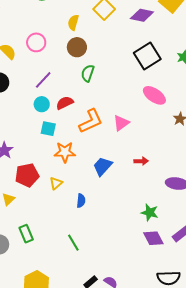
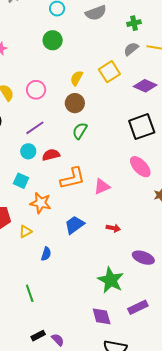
cyan square: (48, 129) -> (21, 181), moved
green star: (150, 213) -> (111, 280), size x1.5
purple diamond: (153, 238) -> (102, 316), moved

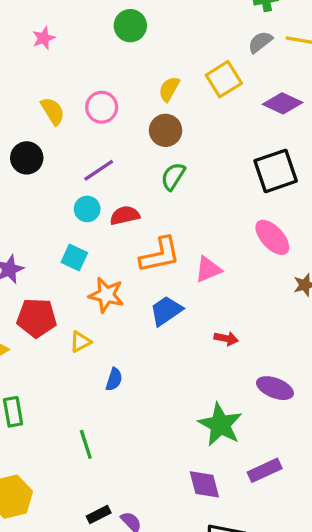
blue trapezoid: (74, 225) -> (166, 311), moved

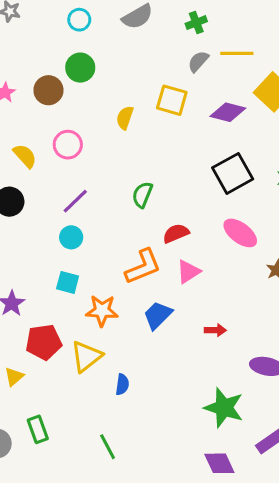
yellow square: (224, 79) -> (172, 100), turned -32
brown circle: (166, 130) -> (48, 90), moved
red semicircle: (125, 215) -> (176, 233), moved
yellow triangle: (80, 342) -> (86, 356), size x1.6

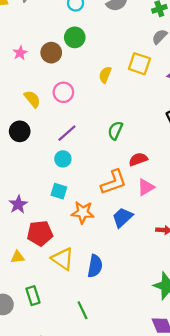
yellow triangle: (86, 356) -> (63, 259), moved, turned -50
yellow triangle: (14, 377) -> (18, 257), turned 32
blue semicircle: (122, 384) -> (95, 266), size x1.5

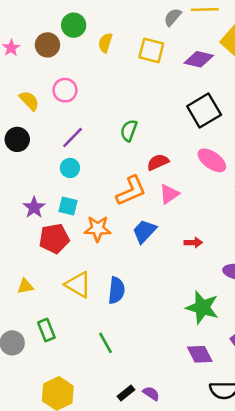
yellow semicircle: (105, 75) -> (105, 43), moved
purple star: (18, 204) -> (34, 207), moved
red pentagon: (40, 233) -> (54, 239), moved

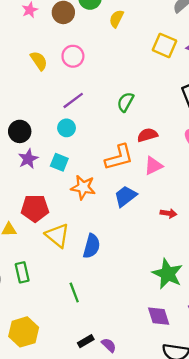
yellow square: (151, 50) -> (164, 45), moved
black circle: (17, 139) -> (20, 131), moved
red pentagon: (54, 239) -> (35, 208), moved

